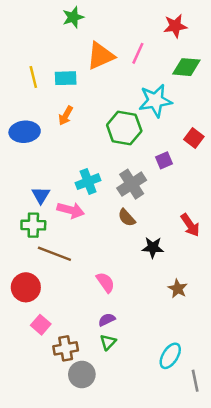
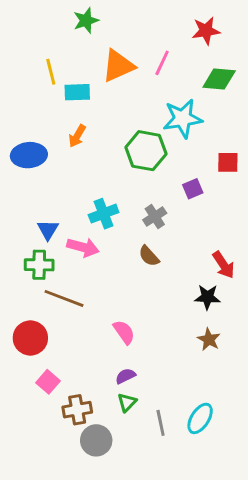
yellow line: (33, 77) -> (51, 72), moved
red square: (194, 138) -> (228, 162), turned -36
gray cross: (132, 184) -> (155, 217), size x0.7
black star: (153, 248) -> (207, 297), moved
gray line: (195, 381) -> (161, 423), moved

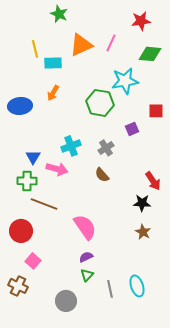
green star: (86, 20) -> (59, 14), turned -30
pink semicircle: (124, 332) -> (85, 227), size x1.5
brown cross: (77, 410) -> (18, 286), moved, turned 36
cyan ellipse: (200, 418) -> (137, 286), turned -50

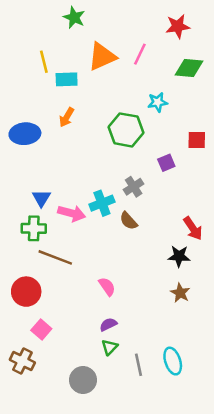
cyan star: (125, 81) -> (158, 102), size x0.6
cyan cross: (71, 146) -> (102, 203), moved
pink semicircle: (85, 227) -> (107, 287), size x0.6

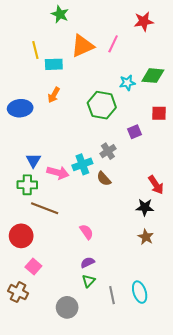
green diamond: (189, 68) -> (153, 76), moved

